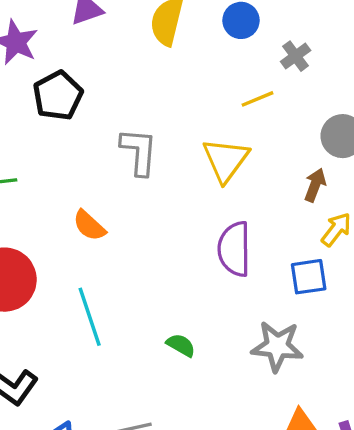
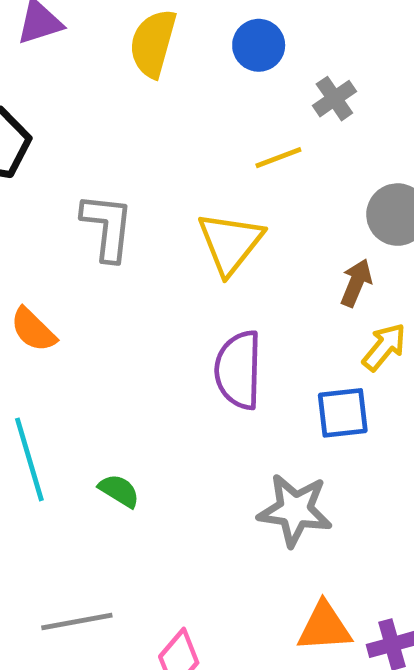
green semicircle: (181, 345) -> (119, 491), moved

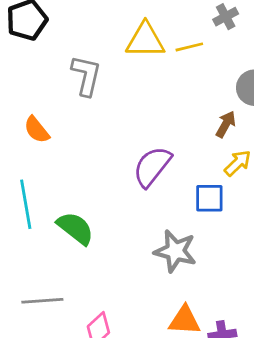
yellow triangle: (230, 243) -> (145, 40), moved, turned 45
purple semicircle: (238, 370) -> (152, 167), turned 30
green semicircle: (119, 491) -> (75, 228), size x1.6

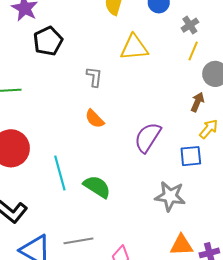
yellow line: (189, 47) -> (193, 51), moved, turned -48
gray L-shape: (86, 75) -> (94, 77), size x0.7
orange semicircle: (37, 130) -> (95, 119), moved

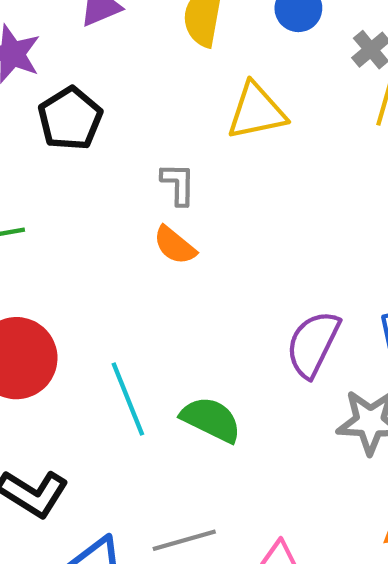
orange semicircle: (95, 119) -> (175, 245), moved
purple semicircle: (148, 137) -> (313, 344), moved

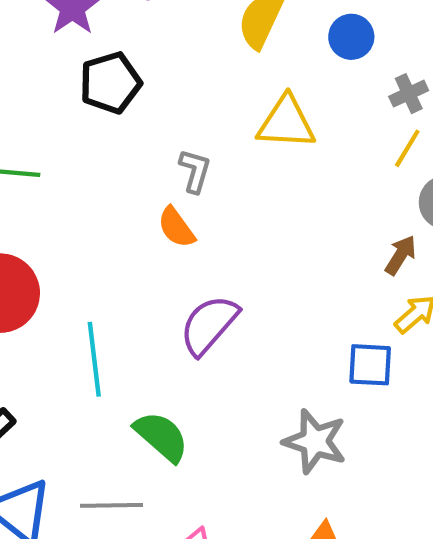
purple semicircle: (313, 344) -> (209, 325), moved
green semicircle: (211, 419) -> (161, 436), moved

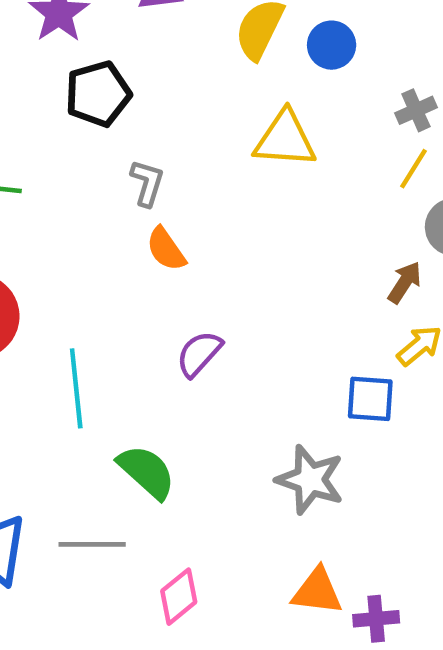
blue circle: (351, 37) -> (332, 45), moved
gray L-shape: (195, 171) -> (147, 183), moved
purple semicircle: (209, 325) -> (199, 354), size x0.7

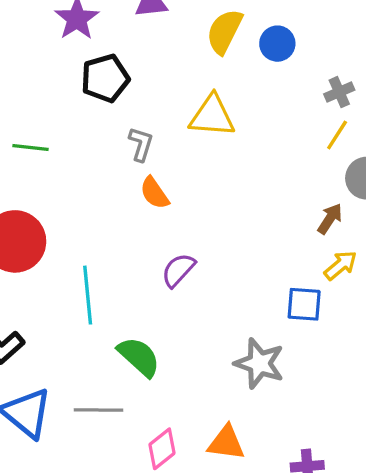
yellow triangle: (285, 139) -> (212, 116), moved
orange triangle: (317, 591) -> (226, 443), moved

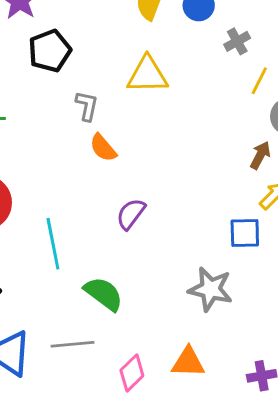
gray cross: (339, 92) -> (237, 41), moved

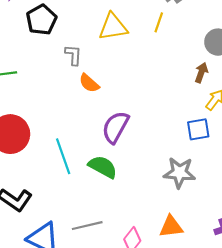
yellow line: (259, 81) -> (159, 22), moved
purple semicircle: (131, 214) -> (115, 127), size x1.4
green semicircle: (104, 294) -> (103, 167), moved

